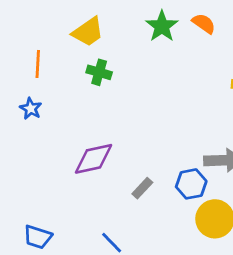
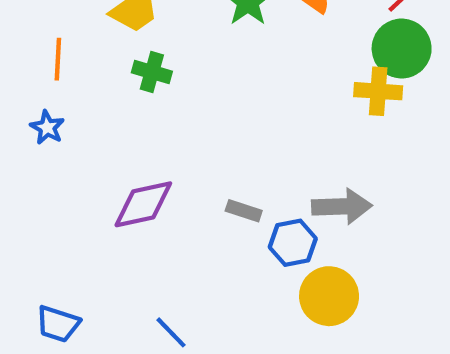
gray rectangle: (142, 188) -> (244, 211), moved, turned 65

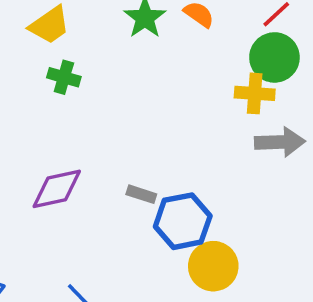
gray arrow: (342, 206) -> (280, 142), moved
blue hexagon: (293, 243) -> (183, 221), size x1.4

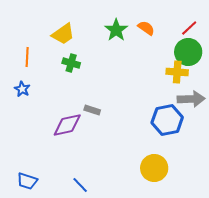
gray rectangle: (141, 194) -> (92, 110), moved
blue hexagon: (183, 221) -> (167, 120), moved

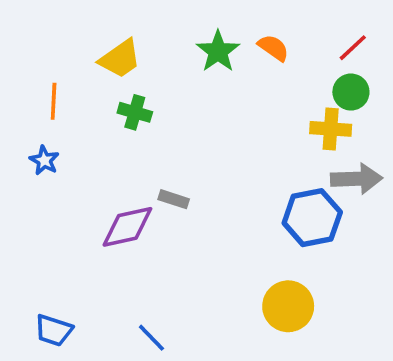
green circle: (188, 52) -> (351, 92), size x0.7

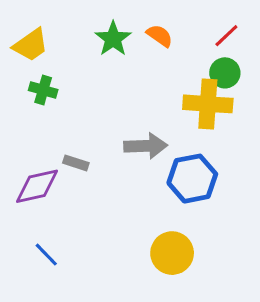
yellow cross: (331, 129) -> (208, 104), size x1.4
gray arrow: (356, 179) -> (146, 146), moved
blue line: (151, 338) -> (46, 255), moved

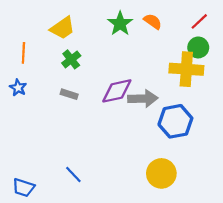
green cross: (43, 90) -> (71, 59), turned 36
gray rectangle: (76, 163) -> (69, 94), moved
purple diamond: (37, 186) -> (117, 91), moved

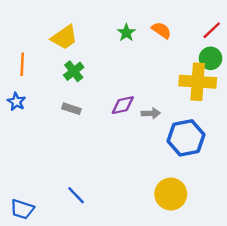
green star: (120, 24) -> (126, 33), size x0.7
purple diamond: (117, 91) -> (123, 105), size x0.7
gray arrow: (143, 99) -> (151, 113), size x0.6

